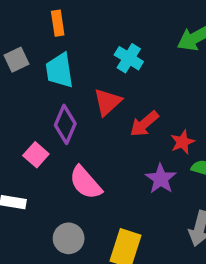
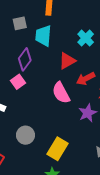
purple diamond: (65, 124) -> (25, 59), moved
pink semicircle: (85, 183) -> (61, 93), moved

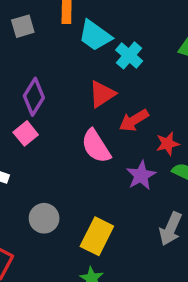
gray square: (20, 23) -> (23, 26), moved
cyan trapezoid: (43, 36) -> (95, 36), moved, turned -55

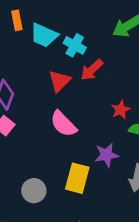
red arrow: (134, 120) -> (92, 70), moved
purple star: (141, 175) -> (107, 155), moved, turned 30
yellow rectangle: (97, 236) -> (77, 178), moved

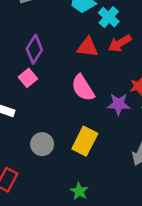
red triangle: (59, 81) -> (88, 47), turned 40
purple star: (107, 155) -> (119, 104), moved

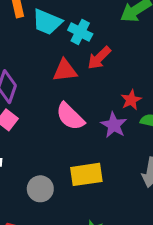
purple star: (119, 104) -> (114, 125), turned -30
yellow rectangle: (85, 141) -> (86, 174), turned 68

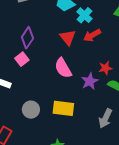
red triangle: (65, 71) -> (68, 37), turned 42

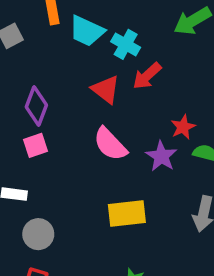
pink square: (22, 59) -> (35, 145), turned 32
gray circle: (31, 110) -> (38, 234), moved

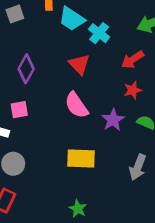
red arrow: (147, 76) -> (133, 60), moved
red star: (183, 127) -> (133, 90), moved
pink square: (35, 145) -> (19, 110), moved

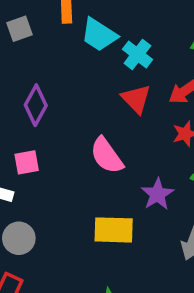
red triangle: (79, 64) -> (136, 99), moved
purple star: (113, 120) -> (157, 194), moved

